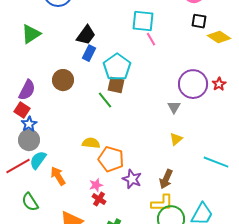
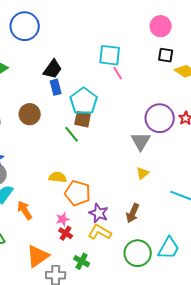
blue rectangle: (89, 53) -> (56, 87), turned -42
gray triangle: (174, 107) -> (141, 141), size x1.5
yellow L-shape: (162, 203) -> (100, 232), moved, turned -150

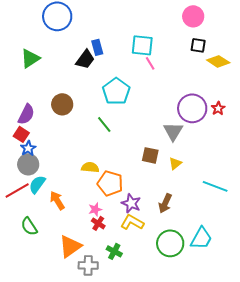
blue rectangle: (56, 87) -> (97, 47), moved
brown square: (83, 119) -> (150, 155), moved

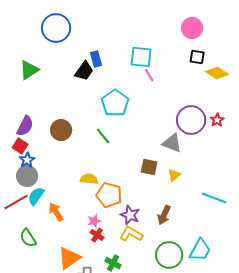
brown circle: (62, 104) -> (61, 130), moved
gray triangle: (173, 131) -> (172, 143), turned -40

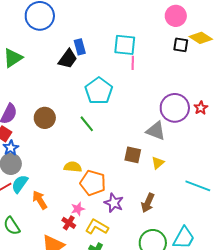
yellow diamond: (217, 73) -> (201, 38), moved
pink line: (149, 75) -> (133, 63), turned 32
yellow L-shape: (131, 234) -> (97, 227), moved
red cross: (97, 235) -> (69, 223), moved

